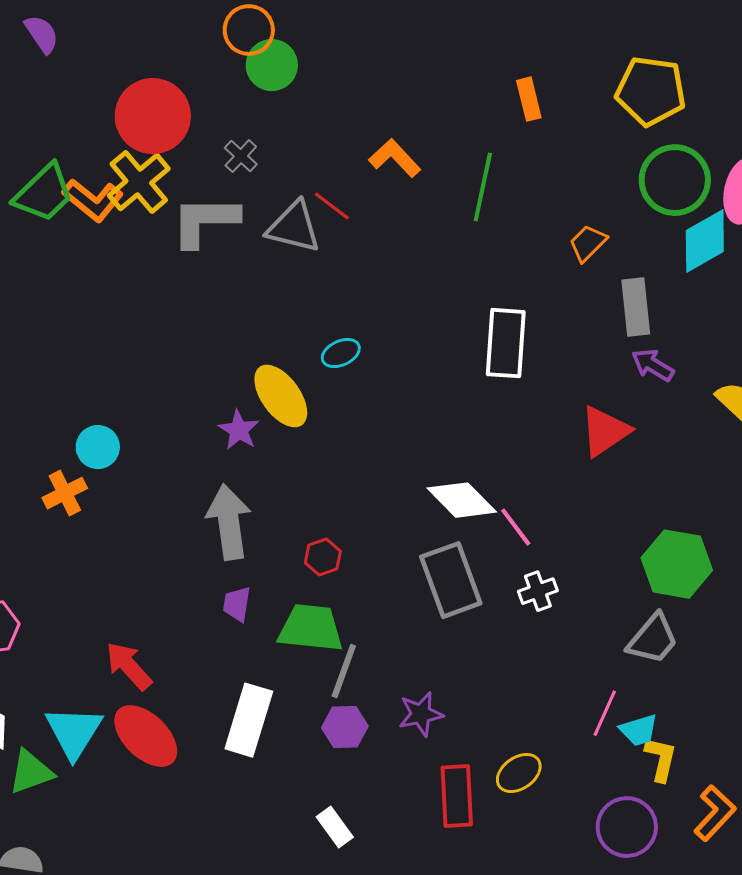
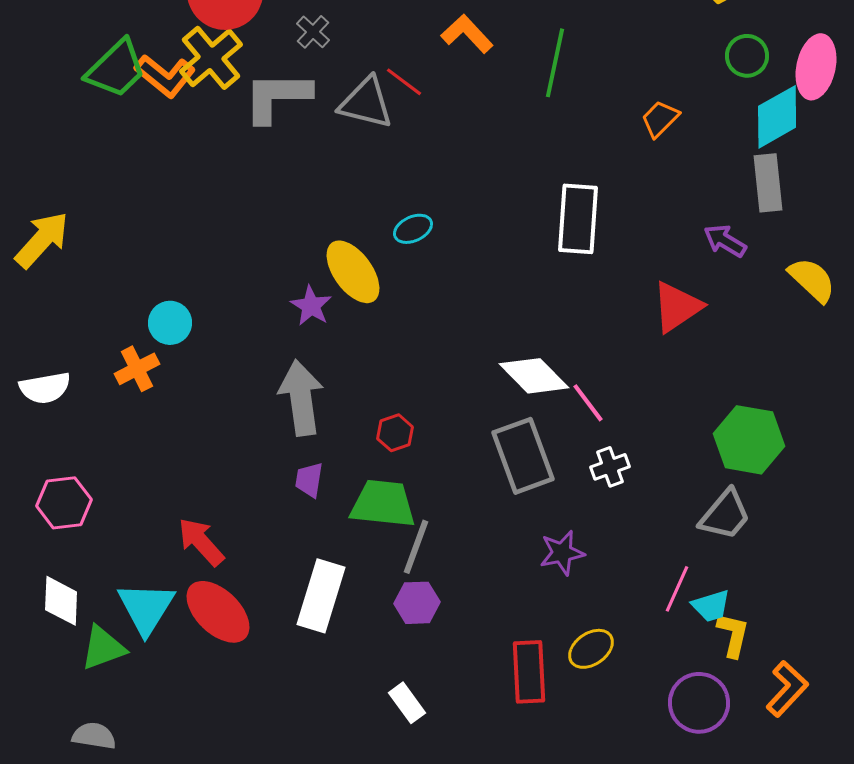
green circle: (675, 180) -> (747, 56), size x0.6
gray rectangle: (636, 307) -> (768, 183), moved
purple star: (421, 714) -> (562, 553), moved

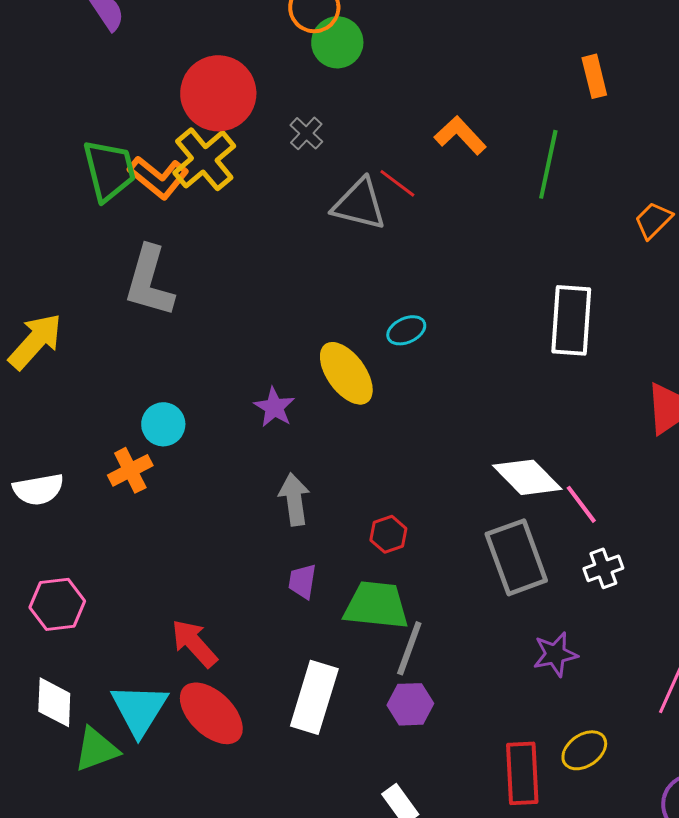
green trapezoid: (116, 69) -> (109, 170), turned -60
gray L-shape: (277, 97) -> (149, 281), moved, turned -74
purple star: (311, 306) -> (274, 407), moved
gray arrow: (301, 398) -> (294, 499), size x0.7

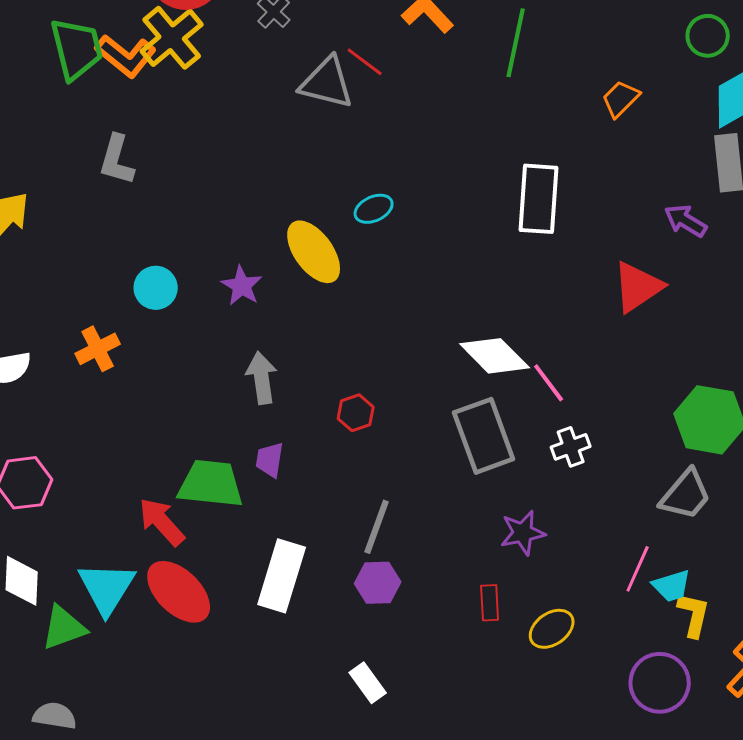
gray L-shape: (149, 281) -> (117, 160), size x0.7
cyan circle: (163, 424) -> (156, 288), moved
green trapezoid: (376, 605) -> (211, 484), moved
red rectangle: (522, 773) -> (490, 603), moved, size x0.6

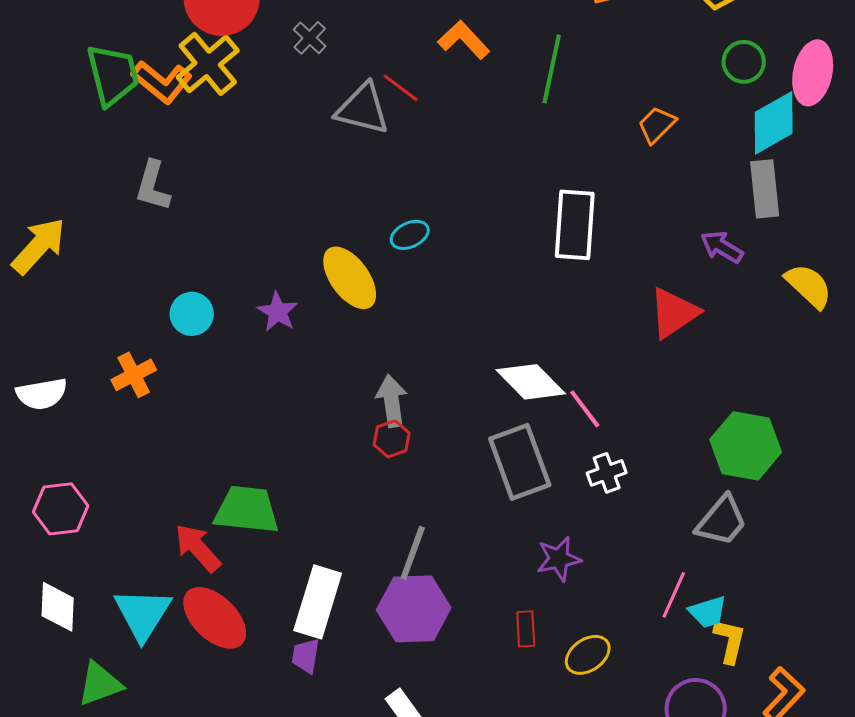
gray arrow: (262, 378) -> (392, 401), moved
purple trapezoid: (270, 460) -> (306, 656), moved
purple hexagon: (378, 583) -> (414, 609), size x1.6
green triangle: (64, 628) -> (100, 684), moved

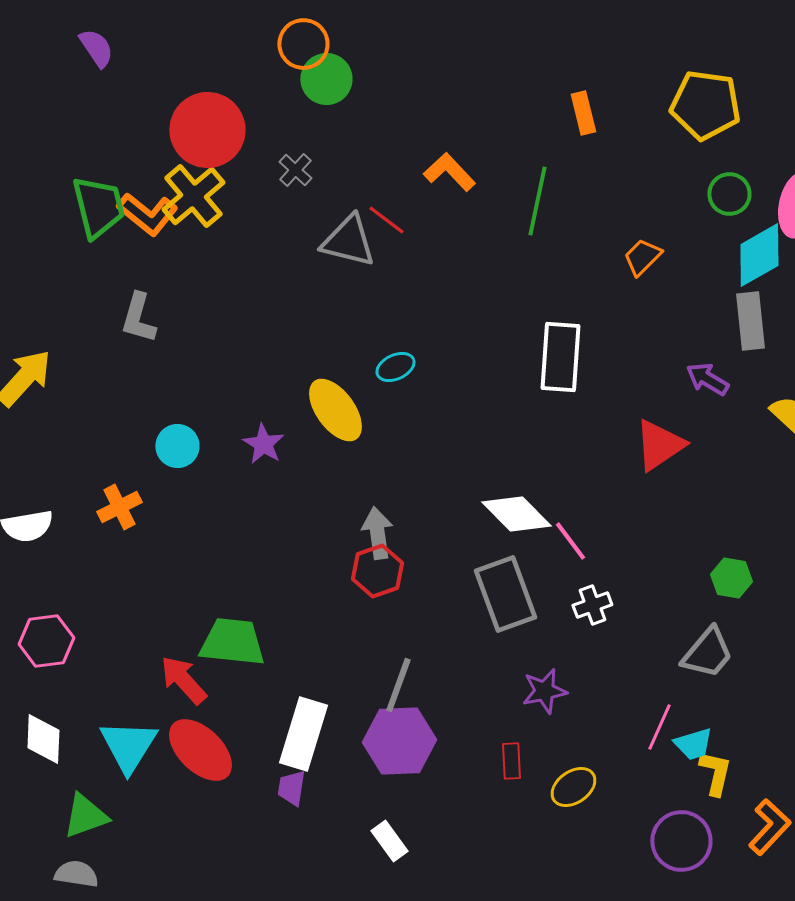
red hexagon: (392, 439) -> (377, 571), size x1.4
green hexagon: (746, 446) -> (731, 578), size x0.6

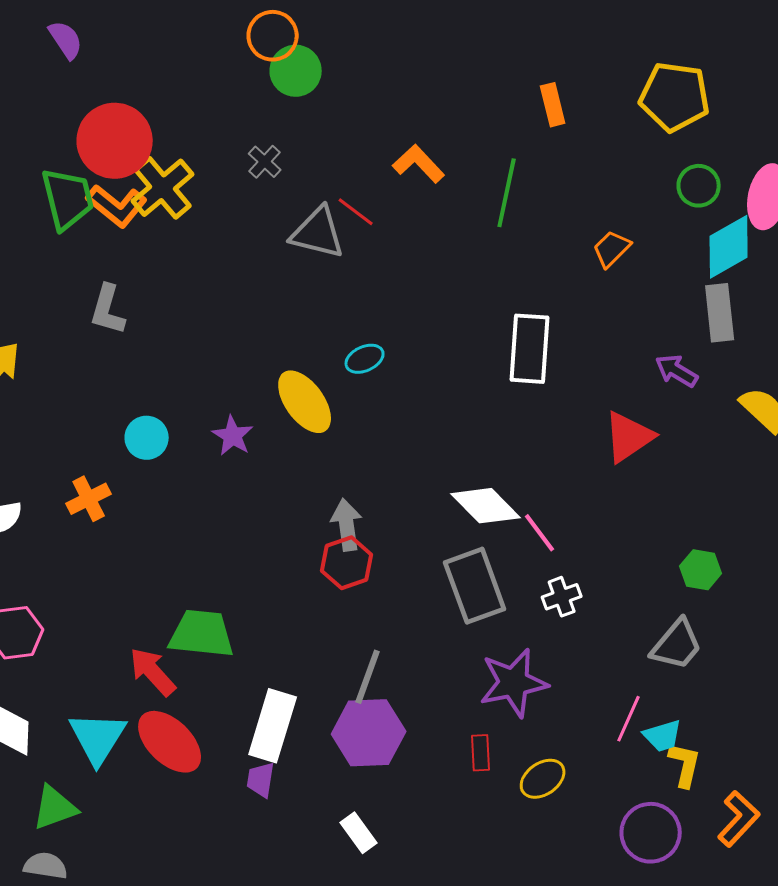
red circle: (207, 130) -> (115, 141), moved
purple star: (544, 691) -> (514, 683), size x1.5

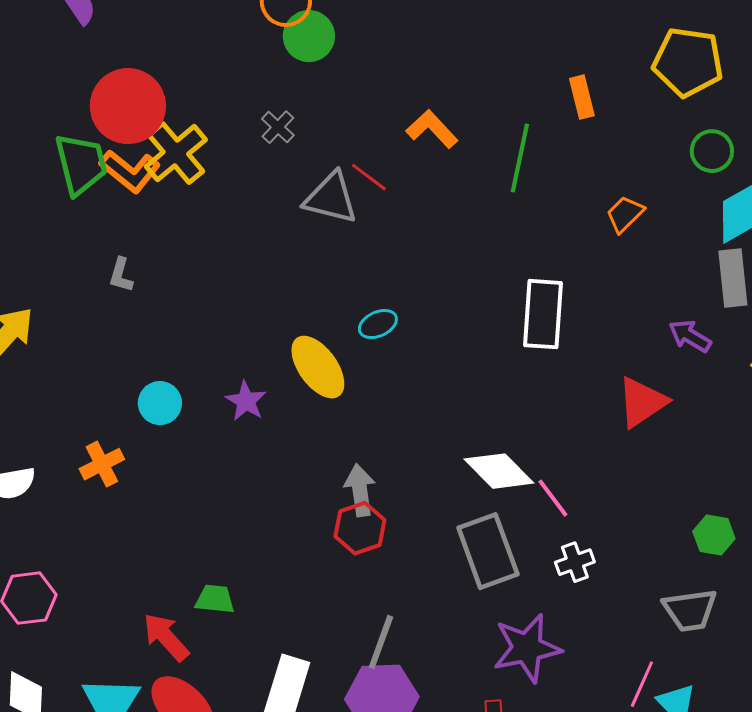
orange rectangle: (553, 105) -> (582, 97), moved
gray L-shape: (108, 310) -> (121, 275), size x0.7
green trapezoid: (202, 634) -> (215, 599), size x0.6
gray trapezoid: (677, 645) -> (690, 610), turned 42

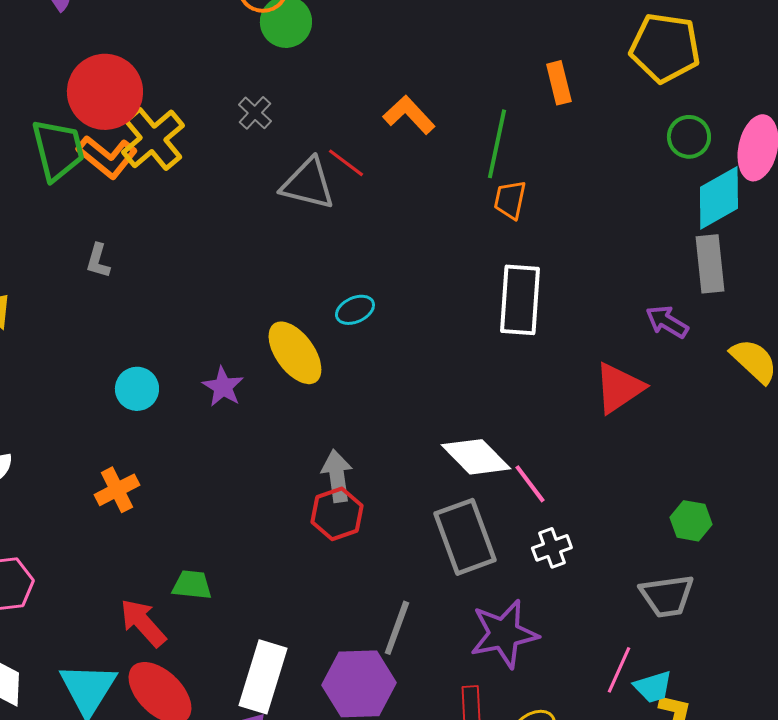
orange trapezoid: (625, 214) -> (510, 200), moved, turned -33
orange cross: (102, 464) -> (117, 490), moved
gray line: (381, 642) -> (397, 628), moved

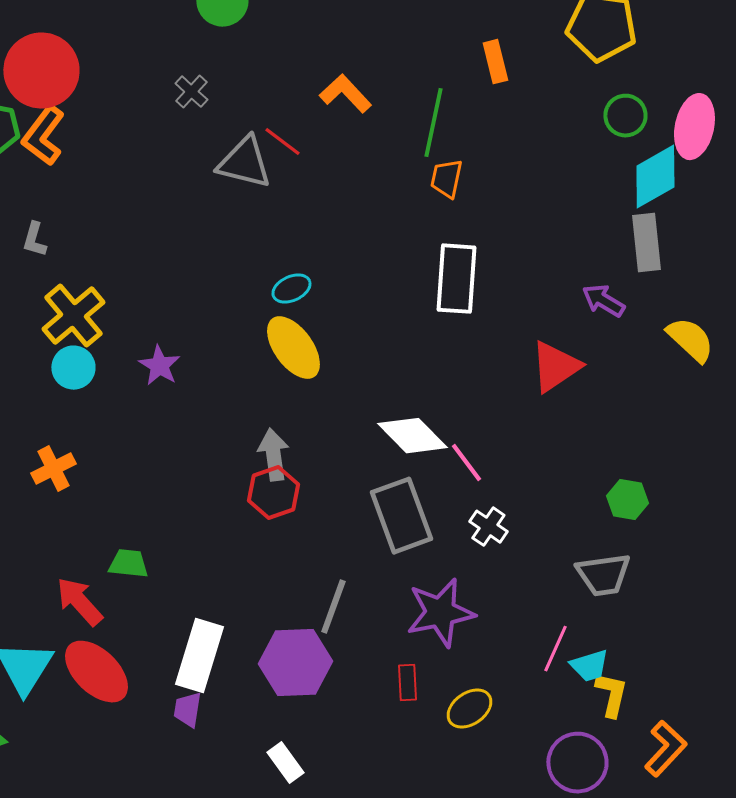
yellow cross: (153, 139) -> (73, 316), moved
orange L-shape: (107, 157) -> (43, 136), turned 88
yellow ellipse: (295, 353) -> (293, 348), moved
white cross: (552, 548) -> (488, 527), turned -36

